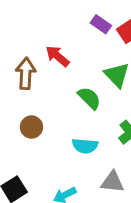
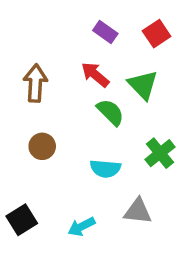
purple rectangle: (101, 24) -> (105, 32), moved
red arrow: (58, 56) -> (95, 75), moved

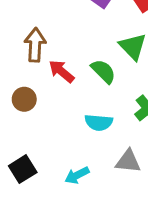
red arrow: (95, 75) -> (61, 71), moved
brown circle: (42, 146) -> (24, 99), moved

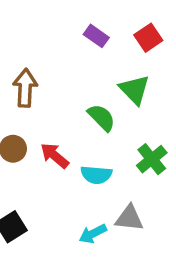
red arrow: (61, 71) -> (55, 156), moved
cyan arrow: (77, 175) -> (93, 234), moved

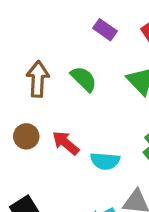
green semicircle: (101, 117) -> (84, 79), moved

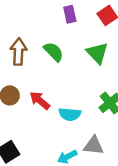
purple rectangle: (105, 30) -> (70, 14), turned 42

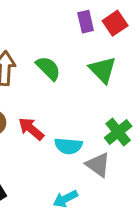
purple rectangle: (70, 14) -> (86, 22), moved
gray triangle: (94, 145) -> (98, 165), moved, turned 30

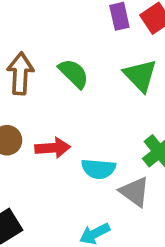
red arrow: (31, 129) -> (53, 148), turned 136

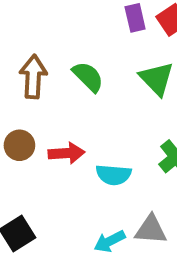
gray triangle: (135, 192) -> (151, 230), moved, turned -32

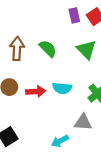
cyan semicircle: (114, 175) -> (62, 88), moved
gray triangle: (151, 230) -> (83, 122), moved

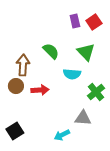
brown arrow: (17, 49) -> (23, 65), moved
cyan semicircle: (62, 88) -> (72, 74), moved

